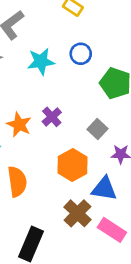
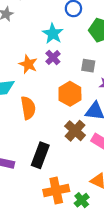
cyan star: (41, 61) -> (53, 34), moved, turned -30
gray square: (98, 129) -> (88, 66), turned -32

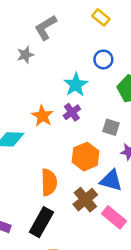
orange semicircle: (28, 108) -> (49, 182), moved

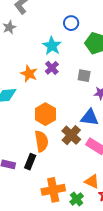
orange hexagon: (85, 157) -> (45, 114), moved
orange semicircle: (49, 182) -> (41, 141), moved
black rectangle: (41, 222) -> (30, 162), moved, size x0.7

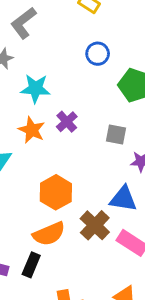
cyan star: (52, 46) -> (35, 89), moved, turned -30
orange semicircle: (41, 141) -> (49, 234), turned 75

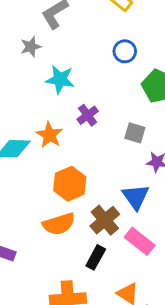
orange star: (32, 130) -> (49, 135), moved
blue triangle: (123, 199) -> (136, 197), turned 40
black rectangle: (31, 265) -> (96, 257), moved

